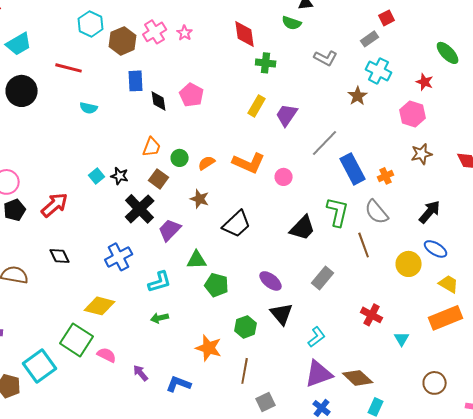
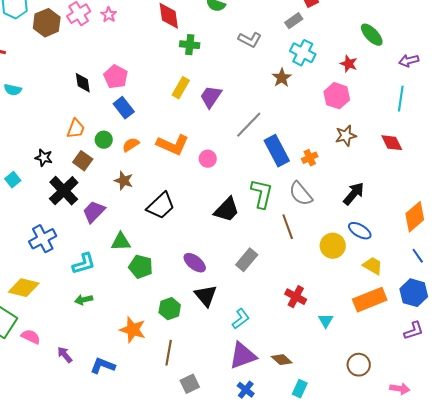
blue rectangle: (136, 81) -> (124, 108), moved, turned -35
cyan square: (97, 176) -> (13, 180), moved
brown diamond: (358, 378) -> (282, 360), size x0.7

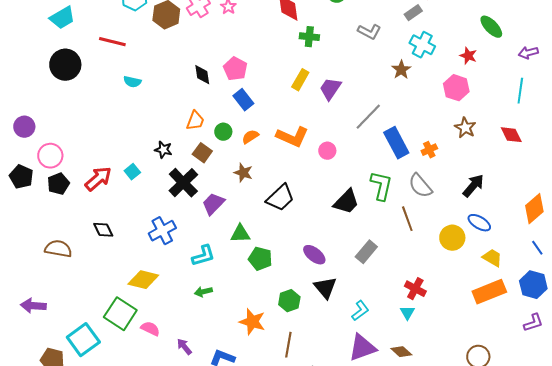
brown star: (346, 136) -> (465, 128), turned -30
cyan triangle: (326, 321) -> (407, 313), moved

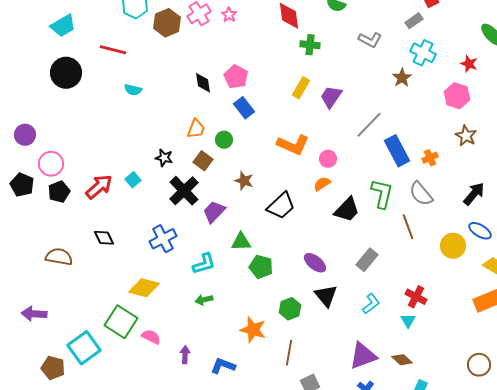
orange semicircle: (250, 137) -> (322, 184), moved
cyan L-shape: (360, 311) -> (371, 304), moved
purple arrow: (184, 347) -> (185, 355), turned 42

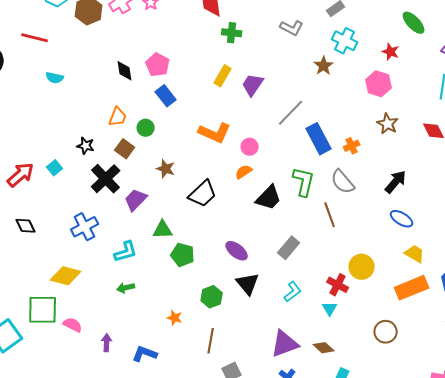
yellow circle: (453, 246) -> (362, 267), moved
green square: (121, 322) -> (43, 310), turned -32
orange star: (253, 330) -> (175, 318), size x0.6
brown circle: (479, 365) -> (386, 332), moved

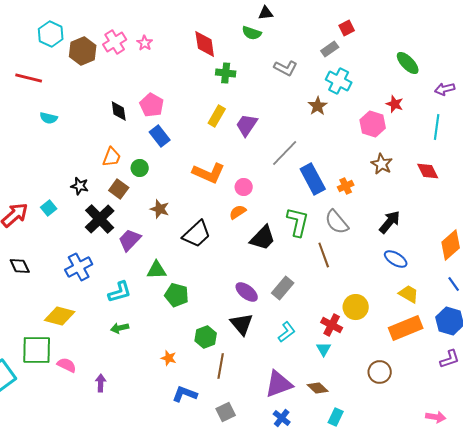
red star: (391, 52) -> (395, 104), moved
purple ellipse: (237, 251) -> (247, 292), moved
brown line: (211, 341) -> (221, 366), moved
blue L-shape: (145, 354) -> (185, 394), moved

